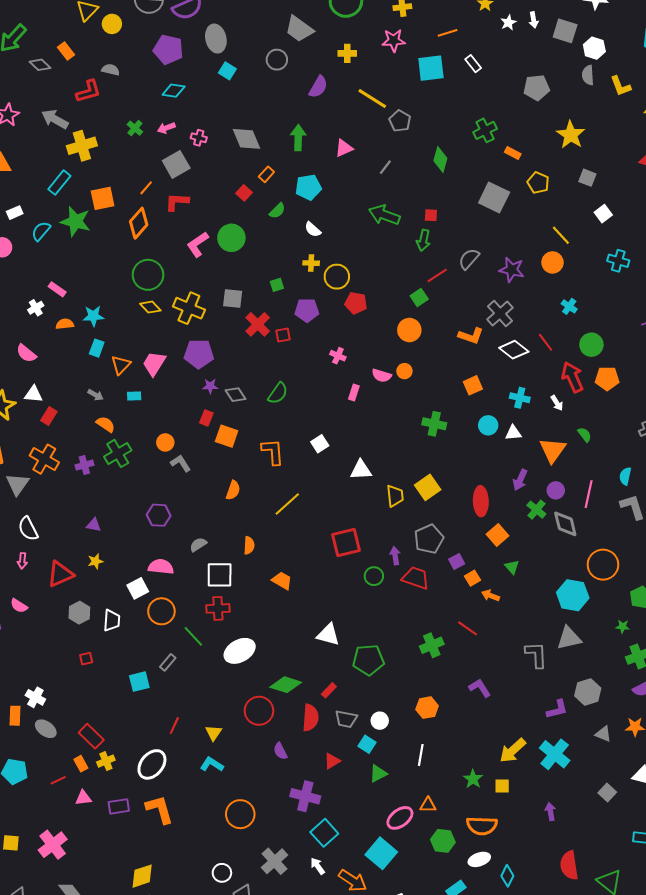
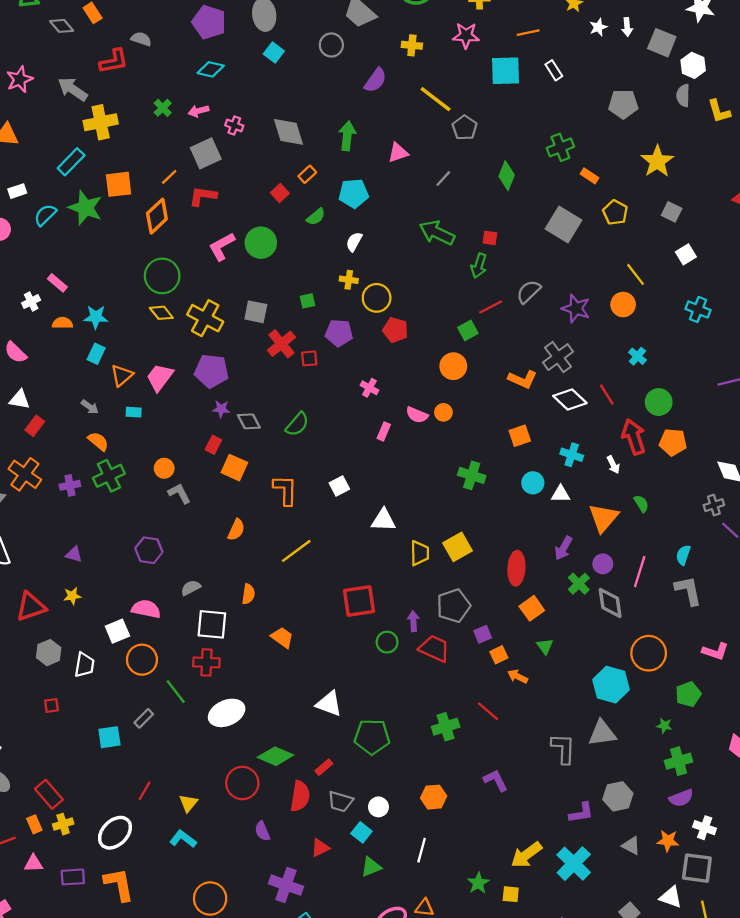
white semicircle: (313, 229) -> (354, 242), turned 72

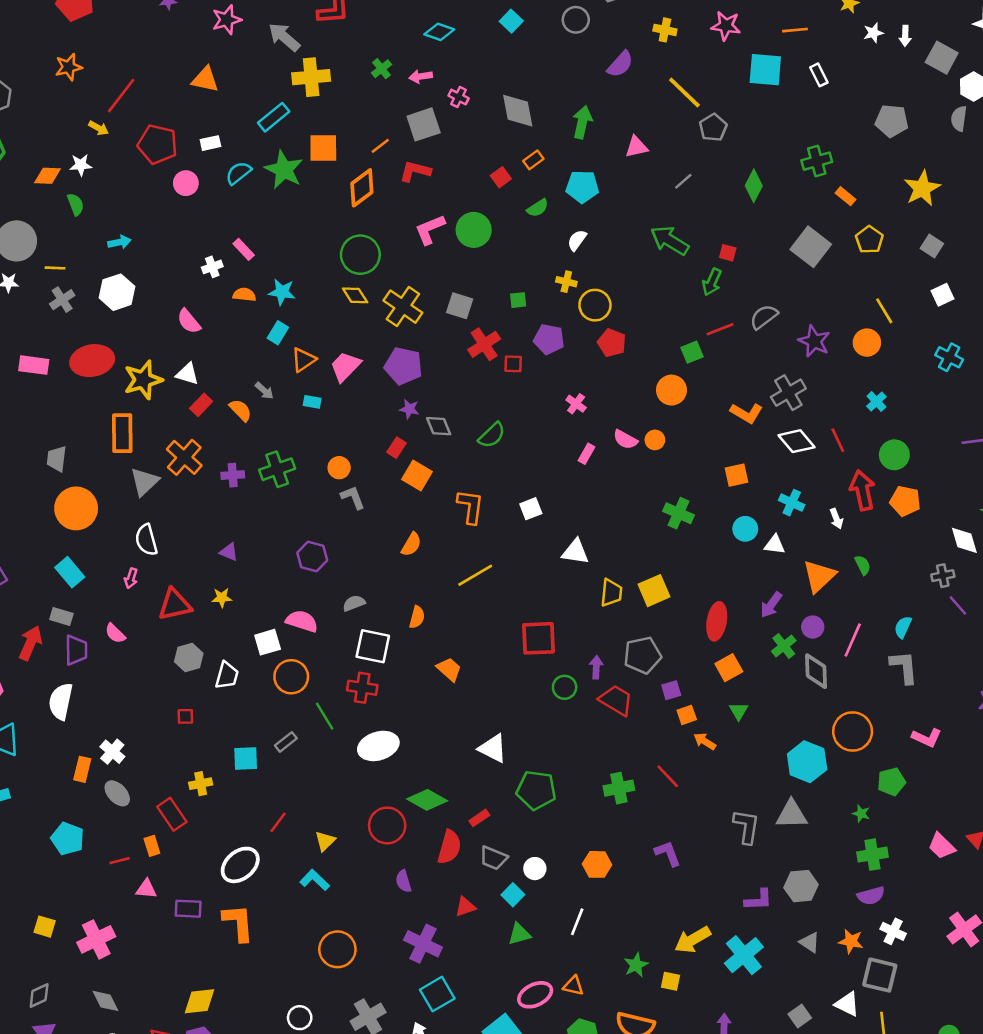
orange semicircle: (98, 441) -> (240, 410), moved
yellow cross: (63, 824) -> (201, 784), moved

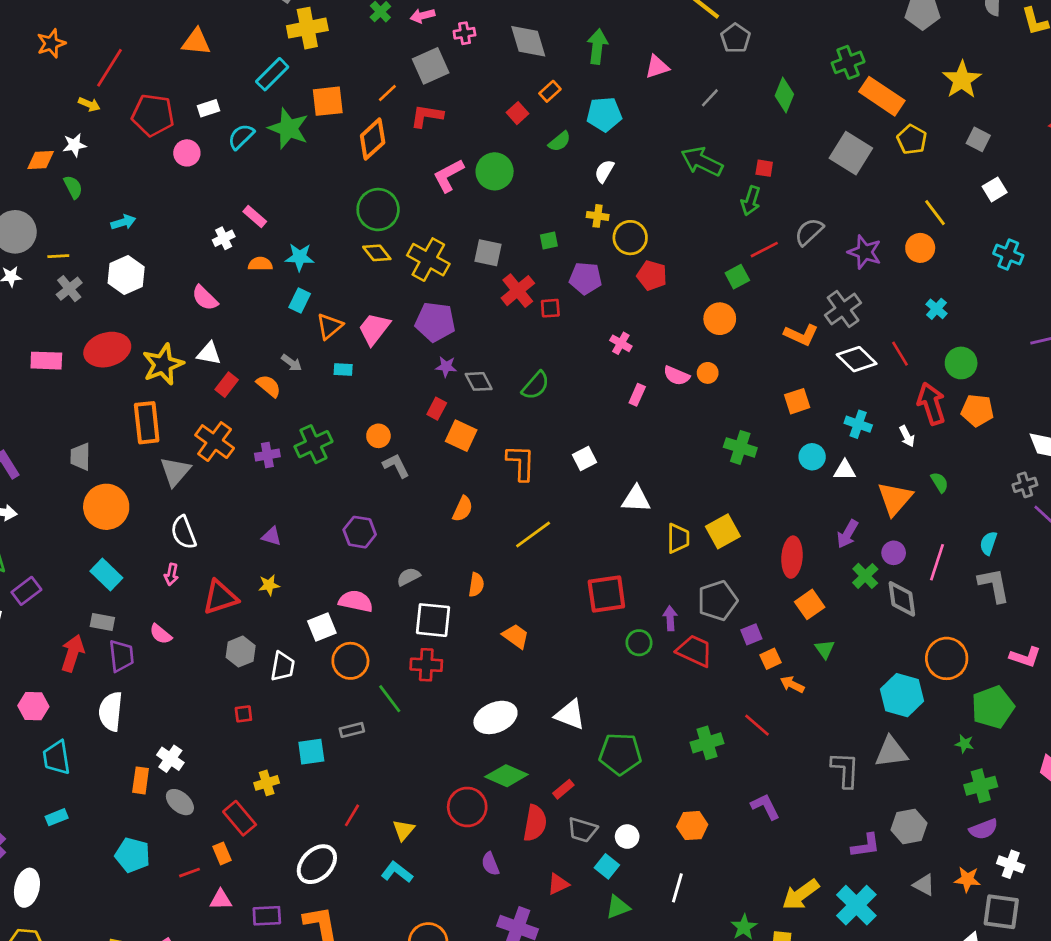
pink cross: (459, 97) -> (464, 33), turned -30
orange rectangle: (845, 196) -> (882, 96), size x2.0
gray rectangle: (286, 742) -> (352, 730), turned 30
white ellipse: (378, 746) -> (495, 717), moved
green pentagon: (891, 782) -> (993, 707), size x1.4

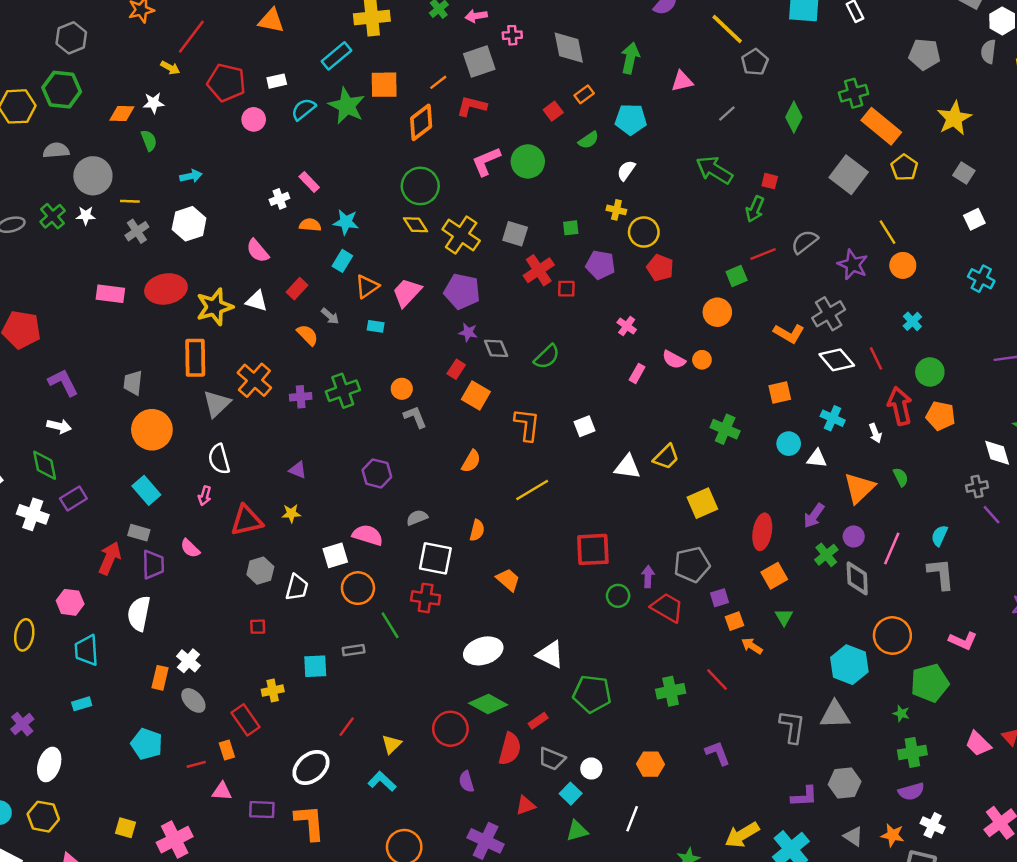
yellow line: (935, 213) -> (887, 232), moved
red rectangle: (227, 385) -> (297, 289), moved
yellow trapezoid: (678, 538) -> (666, 457), moved, turned 40

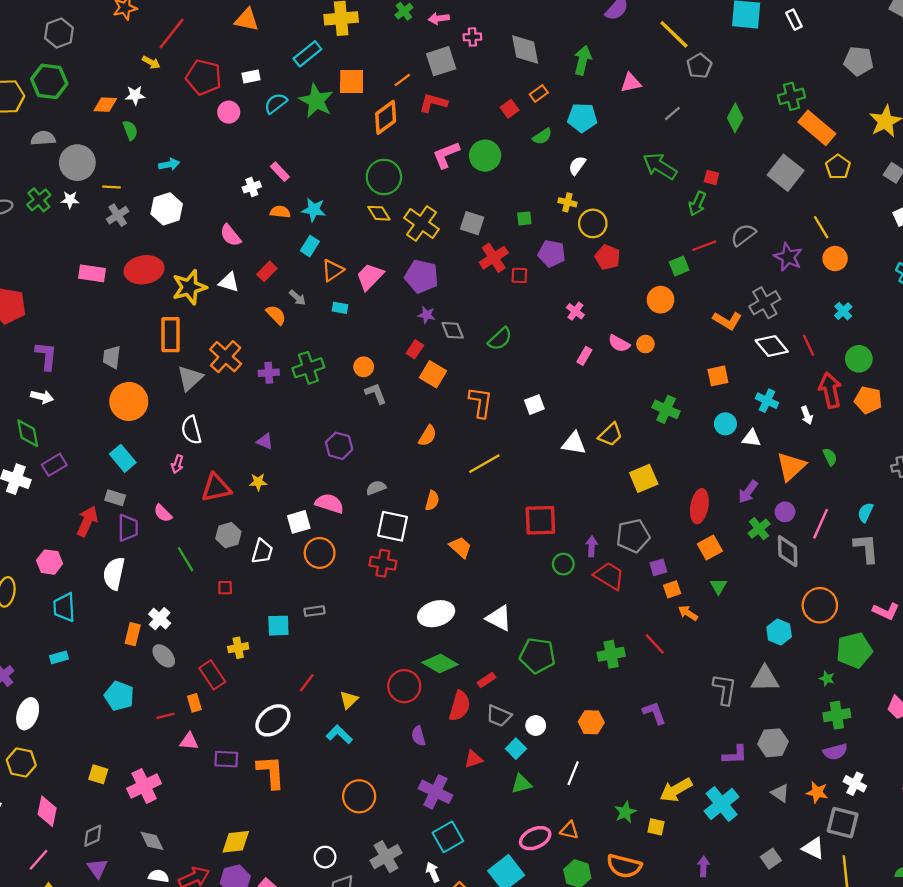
purple L-shape: (63, 382) -> (46, 356), turned 32
green line: (390, 625) -> (186, 559), moved
cyan hexagon: (849, 665) -> (779, 632), size x0.7

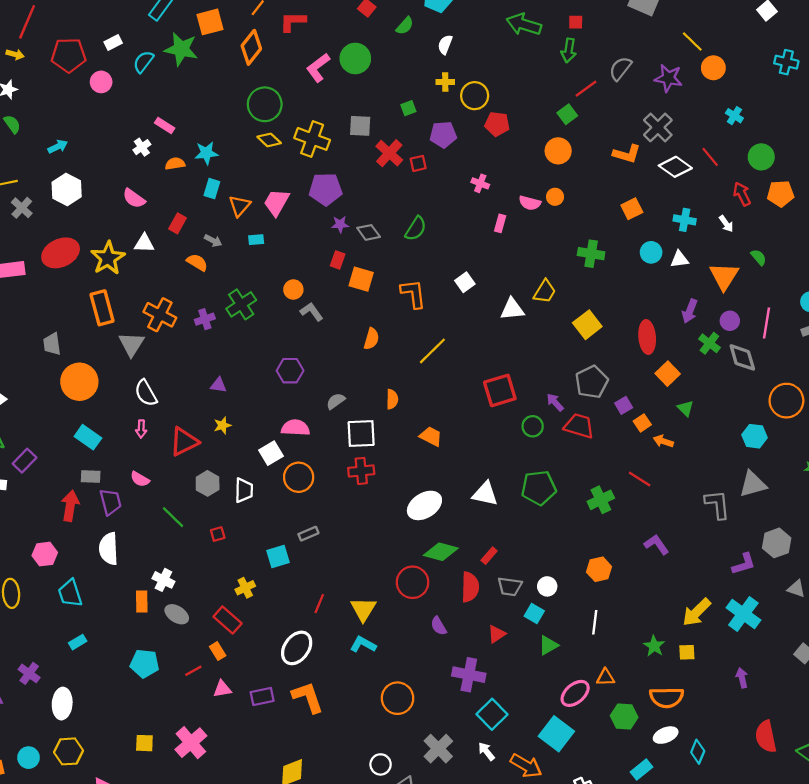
red arrow: (830, 390) -> (742, 194), size x0.7
purple arrow: (592, 546) -> (555, 402), turned -30
green pentagon: (537, 656) -> (539, 488), moved
yellow triangle: (349, 700) -> (363, 609), size x1.4

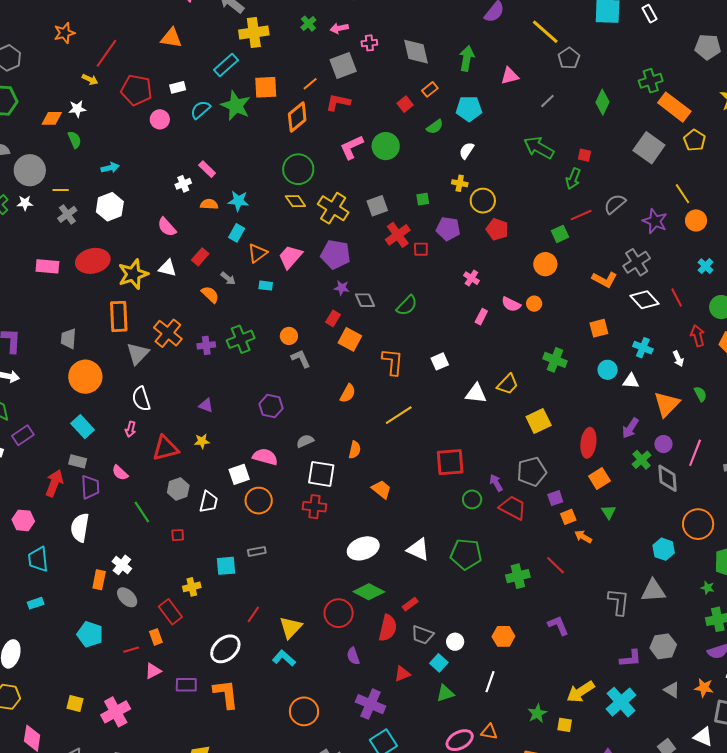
gray square: (360, 126) -> (377, 206), turned -35
pink triangle: (222, 689) -> (153, 671), turned -30

